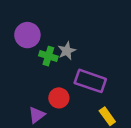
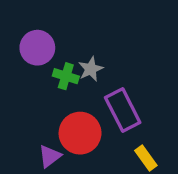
purple rectangle: (90, 81) -> (123, 110), turned 44
red circle: (59, 98) -> (80, 133), size x1.5

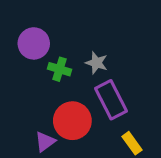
gray star: (91, 69) -> (97, 63), moved, turned -30

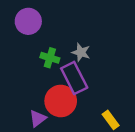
purple circle: (34, 43) -> (28, 21), moved
purple rectangle: (111, 100) -> (74, 78), moved

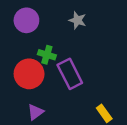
gray star: (81, 52) -> (77, 20), moved
red circle: (61, 101) -> (29, 74), moved

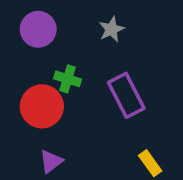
gray star: (77, 20) -> (112, 29), turned 30
purple rectangle: (70, 74) -> (126, 95), moved

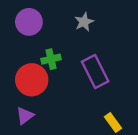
green cross: (68, 79) -> (51, 59), turned -30
purple triangle: (51, 161) -> (25, 116), moved

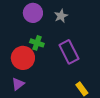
purple circle: (29, 22) -> (33, 13), moved
green cross: (51, 59) -> (37, 43), turned 32

